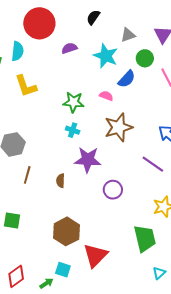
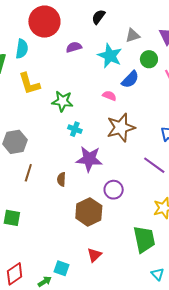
green star: (73, 102) -> (62, 101), moved
brown hexagon: (66, 231) -> (89, 212), moved
red triangle: (95, 255) -> (94, 255), size x0.6
cyan triangle: (159, 273) -> (158, 274), turned -32

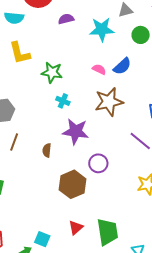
cyan semicircle: (22, 49) -> (14, 18), turned 84
cyan star: (110, 56) -> (102, 29), turned -30
blue semicircle: (130, 79) -> (122, 66), moved
green trapezoid: (144, 239) -> (108, 232), moved

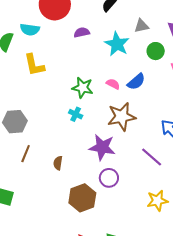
cyan star: (102, 29) -> (117, 44), turned 30
green star: (52, 72) -> (83, 88), moved
purple star: (76, 131) -> (102, 147), moved

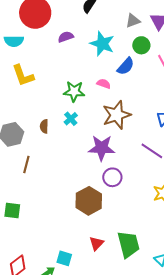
gray triangle: (141, 26) -> (133, 21), moved
blue semicircle: (136, 82) -> (126, 66), moved
cyan cross: (76, 114) -> (71, 119), turned 32
brown semicircle: (58, 163) -> (44, 126), moved

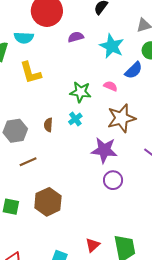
brown line: (26, 165) -> (28, 162), turned 48
brown hexagon: (89, 201) -> (48, 202), moved

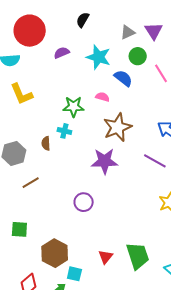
blue semicircle: (134, 70) -> (123, 78), turned -90
cyan cross: (75, 119) -> (64, 131), moved, turned -32
purple circle: (113, 180) -> (84, 202), moved
brown hexagon: (48, 202) -> (55, 253), moved

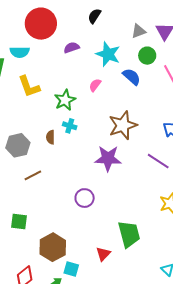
pink semicircle: (102, 97) -> (95, 85), moved, turned -72
green star: (73, 107) -> (65, 100), moved, turned -30
green trapezoid: (138, 256) -> (129, 234), moved

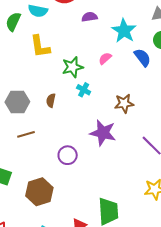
brown star: (123, 125) -> (124, 103), size x0.7
cyan cross: (70, 126) -> (84, 90), moved
purple circle: (85, 198) -> (68, 155), moved
brown hexagon: (53, 247) -> (39, 192), moved

